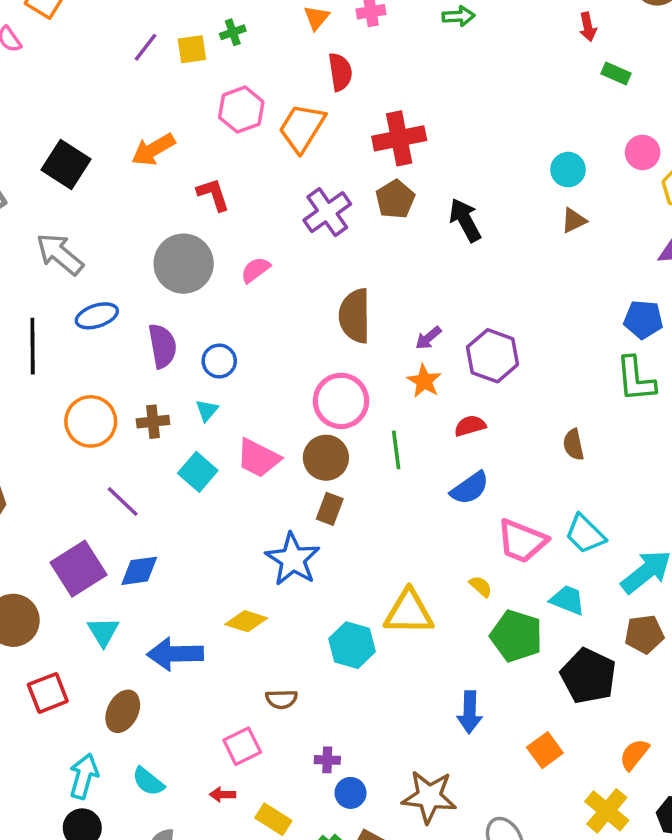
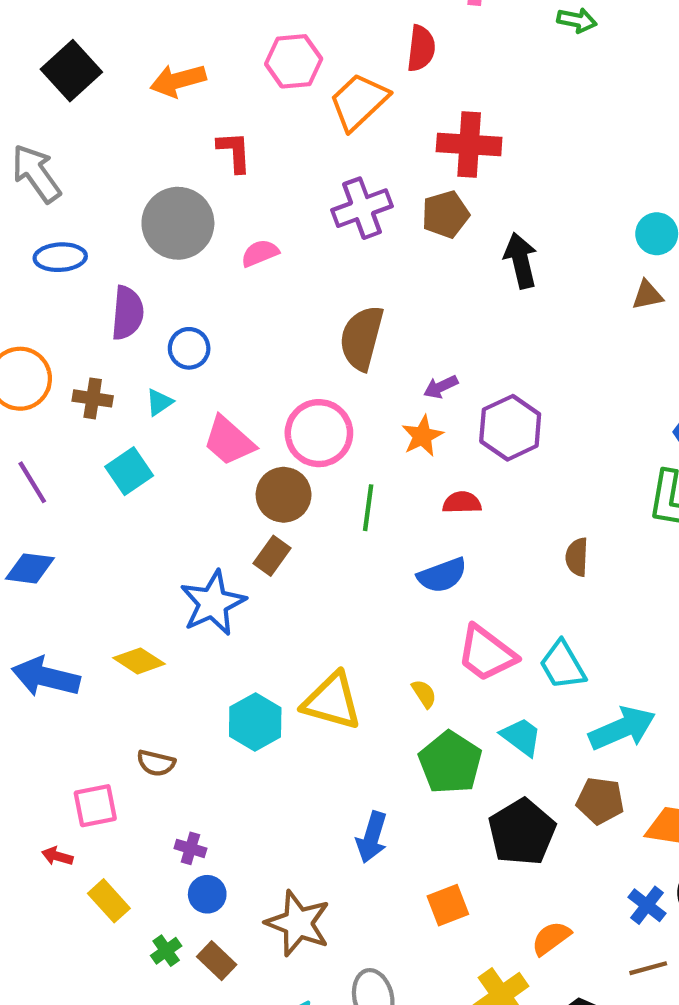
pink trapezoid: (258, 458) -> (229, 441), moved

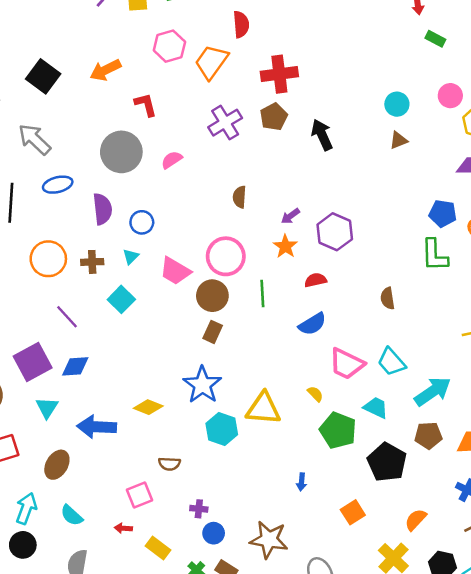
brown semicircle: (362, 338) -> (240, 197), size x0.6
blue star: (213, 603) -> (202, 385), moved
blue arrow: (372, 837) -> (301, 482), size x0.6

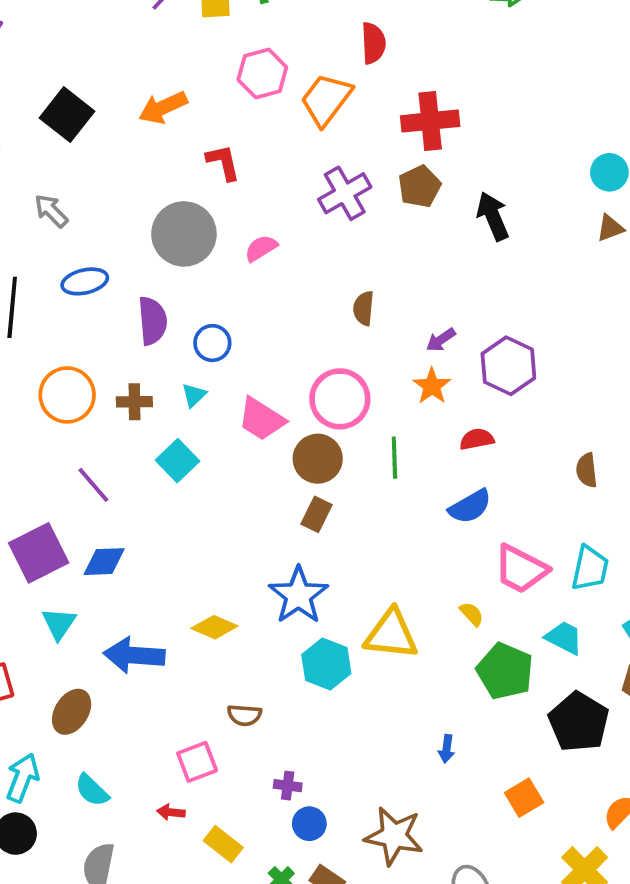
gray arrow: (35, 139) -> (51, 211), size x0.7
cyan trapezoid: (391, 362) -> (590, 568), turned -128

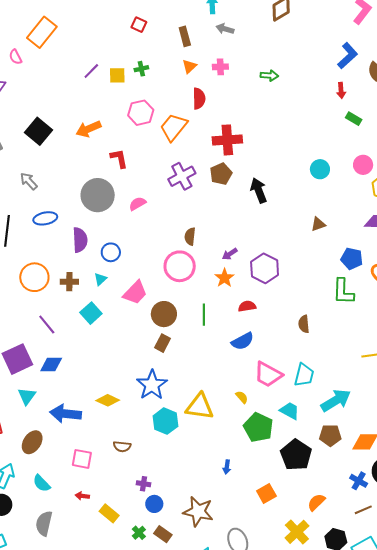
brown triangle: (610, 228) -> (318, 224), moved
pink circle: (340, 399) -> (180, 266), moved
pink trapezoid: (261, 419) -> (135, 293), turned -80
pink square: (197, 762) -> (82, 459), moved, turned 30

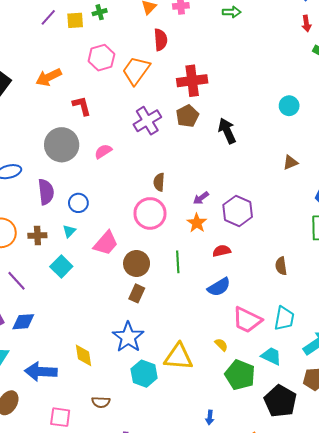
yellow diamond: (108, 400) -> (83, 355), turned 60

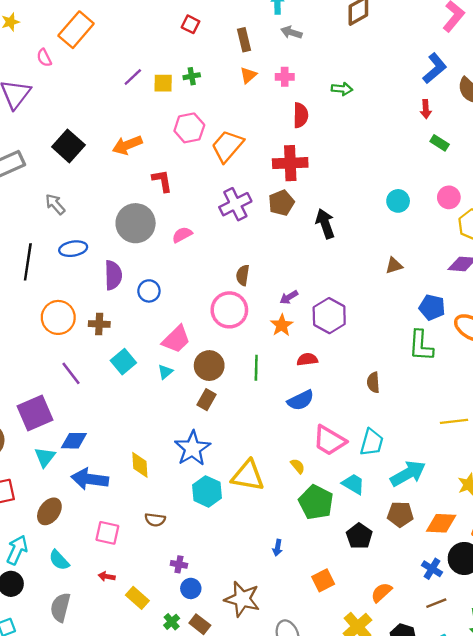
red semicircle: (161, 40) -> (301, 115), moved
cyan triangle: (69, 231) -> (165, 372), moved
blue diamond: (23, 322) -> (74, 441), moved
black pentagon: (280, 401) -> (359, 536), size x0.7

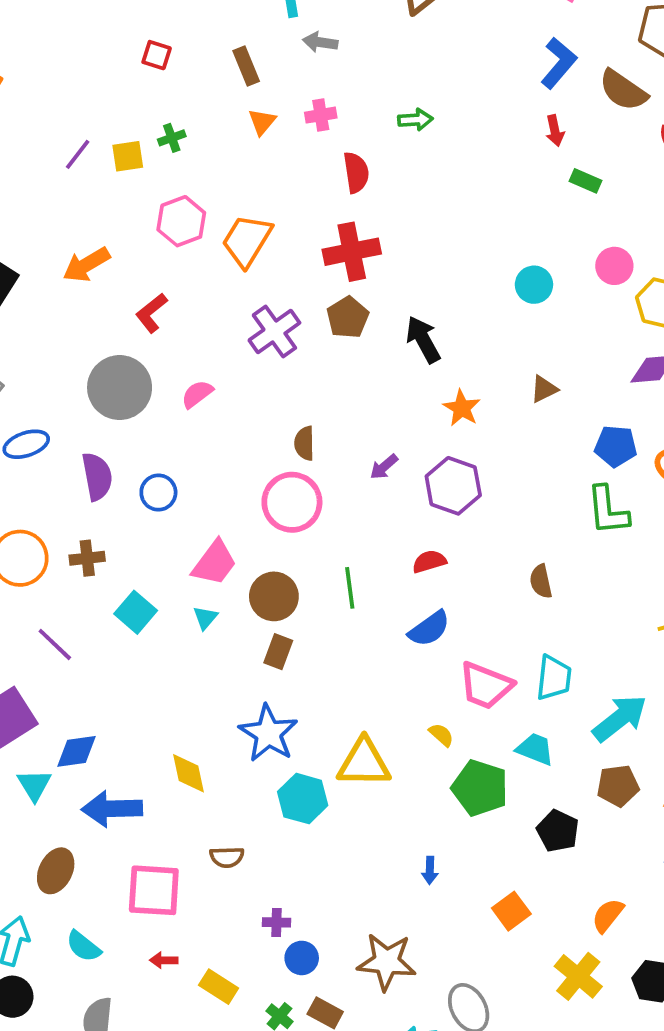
red L-shape: (162, 181) -> (151, 313), turned -110
orange star: (282, 325) -> (462, 408), moved
pink square: (107, 533) -> (154, 890), size x1.4

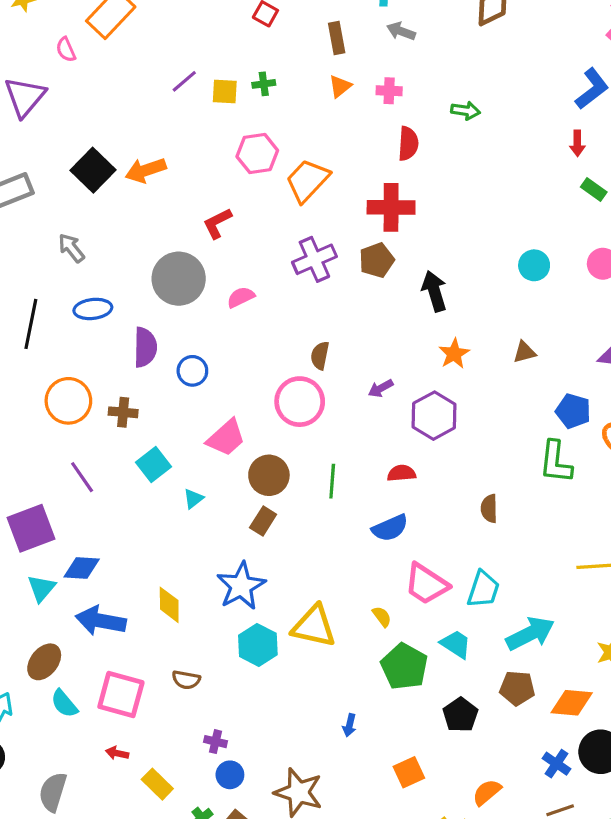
orange arrow: (86, 265) -> (146, 170), moved
cyan triangle: (205, 618) -> (193, 499), moved
cyan semicircle: (83, 946) -> (64, 704), moved

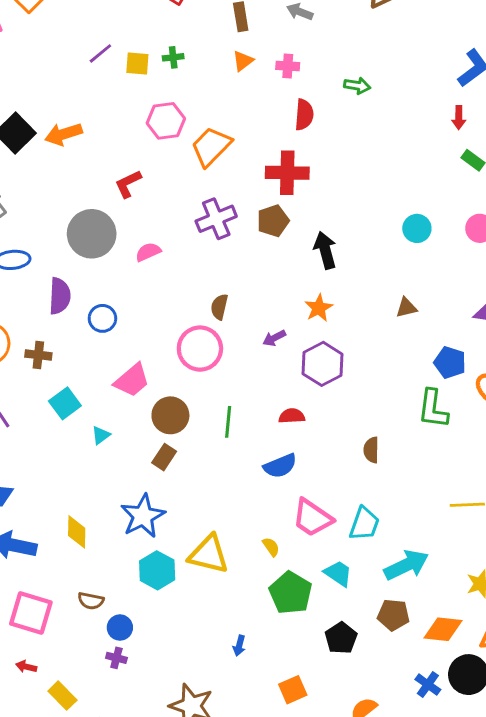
orange star: (454, 354) -> (319, 308), moved
blue circle: (230, 775) -> (120, 628), moved

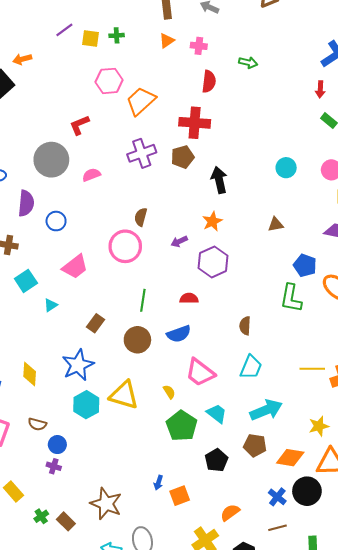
orange arrow: (64, 134) -> (22, 59), moved, size x0.7
brown circle: (170, 415) -> (137, 340), moved
cyan trapezoid: (364, 524) -> (251, 367), moved
blue arrow: (239, 646) -> (158, 483), moved

